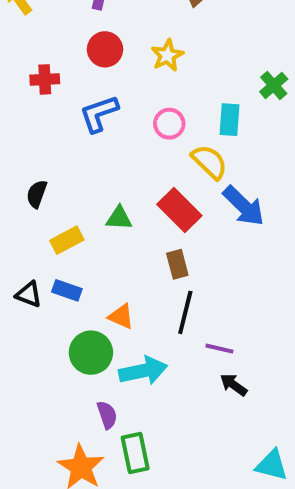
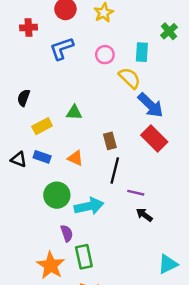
red rectangle: (179, 210) -> (154, 138), moved
orange triangle: (121, 316) -> (75, 158), moved
cyan triangle: (272, 465) -> (168, 264), turned -40

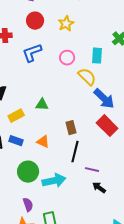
purple semicircle: (67, 233) -> (28, 205), moved

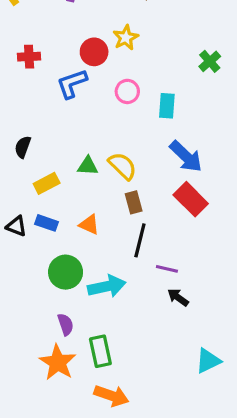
red circle: (35, 21) -> (94, 52), moved
cyan rectangle: (97, 56) -> (167, 106), moved
yellow semicircle: (87, 77) -> (123, 166), moved

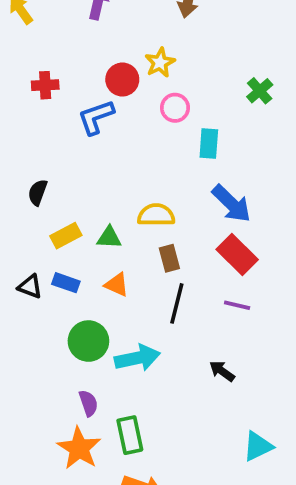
pink circle: (127, 91) -> (175, 108), moved
green triangle: (88, 166) -> (109, 238), moved
yellow semicircle: (123, 166) -> (156, 215), turned -44
purple line: (167, 269) -> (237, 305), moved

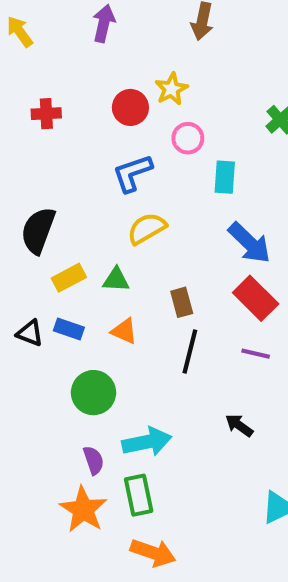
blue L-shape: (96, 117) -> (132, 173), moved
black semicircle: (38, 192) -> (38, 231), size x1.6
yellow semicircle: (156, 215) -> (147, 228), moved, turned -30
cyan arrow: (137, 358) -> (147, 442), moved

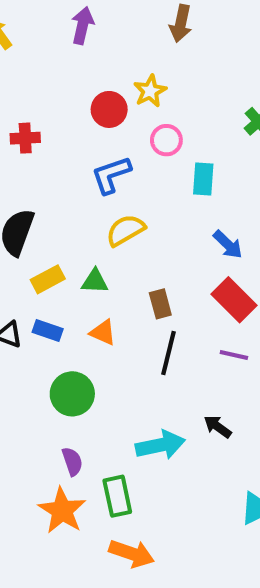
red cross: (46, 114) -> (25, 138), moved
blue arrow: (249, 243) -> (228, 244), size x0.7
cyan arrow: (147, 442) -> (160, 445), moved

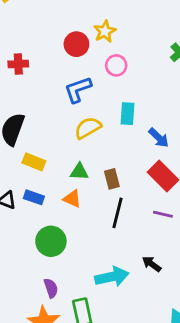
cyan rectangle: (203, 179) -> (128, 114), moved
yellow rectangle: (48, 279) -> (34, 162), turned 50
green triangle: (95, 281) -> (79, 172), moved

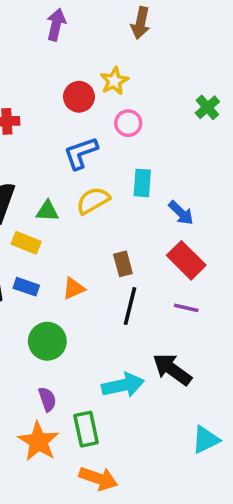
green triangle: (79, 172) -> (47, 211), moved
orange triangle: (72, 199) -> (74, 288), turned -48
black arrow: (152, 264) -> (172, 369), size x1.6

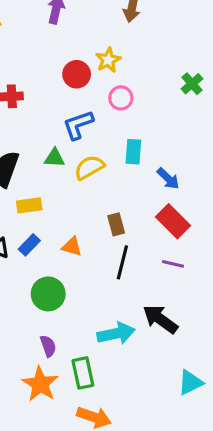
green triangle: (47, 211) -> (54, 158), moved
yellow rectangle: (26, 243) -> (29, 205), turned -30
blue rectangle: (26, 287) -> (29, 245), turned -65
orange triangle: (74, 288) -> (72, 247), turned 40

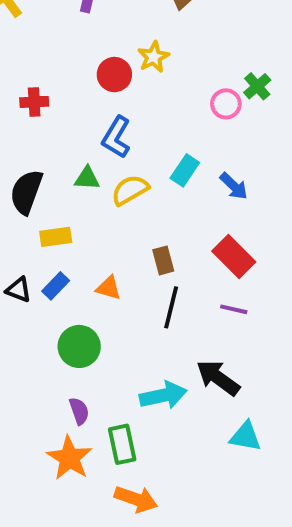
pink circle: (121, 98) -> (226, 104), moved
blue L-shape: (78, 125) -> (116, 137), turned -40
cyan rectangle: (133, 152) -> (185, 170), turned 30
blue arrow: (168, 179) -> (234, 186), moved
cyan triangle: (190, 382) -> (245, 436), moved, turned 36

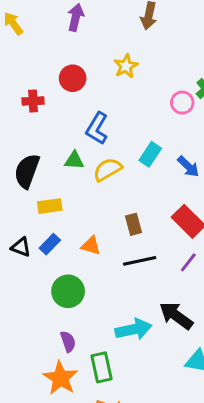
red circle: (114, 75) -> (73, 78), moved
black line: (171, 307) -> (140, 261), turned 64
purple line: (234, 309) -> (188, 262), turned -65

